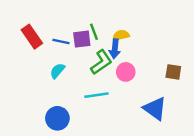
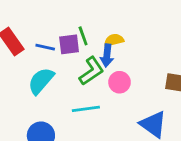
cyan semicircle: (57, 71) -> (41, 81), size x1.5

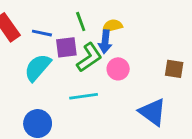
purple square: (69, 44) -> (66, 47), moved

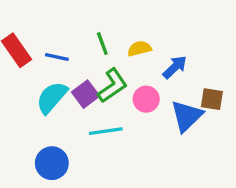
blue arrow: (105, 42) -> (175, 67), moved, turned -140
purple square: (66, 47) -> (86, 94), moved, turned -30
blue triangle: (153, 112) -> (187, 116), moved, turned 40

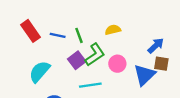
green line: (102, 44) -> (79, 35), moved
blue arrow: (175, 67) -> (156, 46), moved
cyan semicircle: (52, 97) -> (39, 72), moved

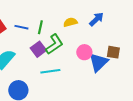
green line: (79, 35) -> (40, 27), turned 32
blue arrow: (156, 46) -> (96, 19), moved
pink circle: (117, 64) -> (84, 52), moved

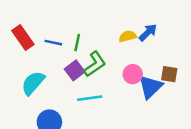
yellow semicircle: (70, 22) -> (128, 36), moved

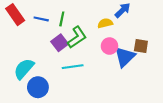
yellow semicircle: (128, 36) -> (105, 23), moved
cyan semicircle: (33, 83) -> (24, 69), moved

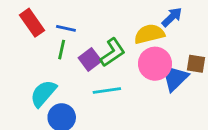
green line: (62, 19) -> (62, 50), moved
yellow semicircle: (105, 23) -> (149, 34), size x1.5
pink circle: (109, 46) -> (155, 64), size x1.5

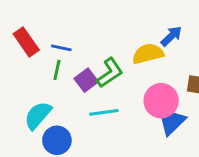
pink circle: (155, 64) -> (161, 101), moved
blue triangle: (175, 78) -> (171, 121), moved

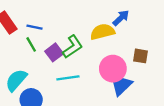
green line: (57, 70) -> (31, 44), turned -42

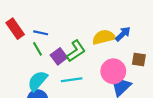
blue arrow: (121, 18) -> (123, 34), moved
cyan semicircle: (16, 80) -> (38, 81), moved

